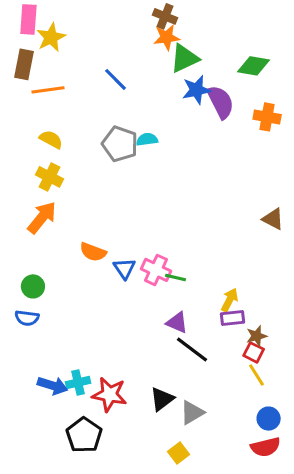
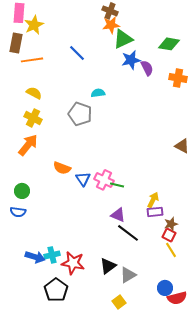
purple semicircle: (221, 102) -> (147, 68), size x0.7
gray pentagon: (120, 144) -> (80, 114), moved
blue circle: (269, 419) -> (165, 288), moved

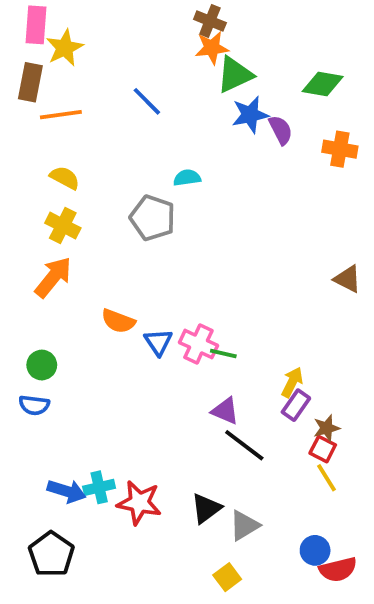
purple rectangle: (155, 212) -> (296, 405), turned -49
black pentagon: (56, 290) -> (51, 554), moved

